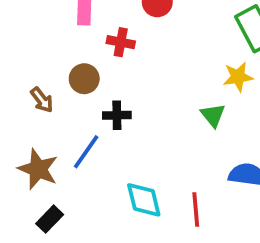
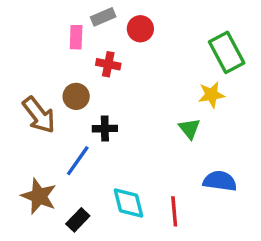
brown arrow: (42, 100) -> (39, 115), size x1.6
brown star: (38, 169) -> (39, 196), moved
black rectangle: (50, 219) -> (78, 220), moved

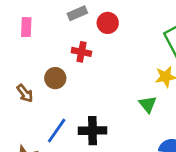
pink rectangle: (76, 37) -> (26, 27), moved
brown arrow: (39, 115) -> (25, 93), size x0.6
black cross: (105, 129) -> (93, 131), moved, size x1.4

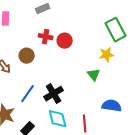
red circle: (108, 23) -> (65, 41), moved
black cross: (93, 131) -> (54, 94), turned -30

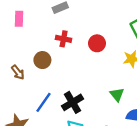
red circle: (65, 41) -> (97, 43), moved
green triangle: (94, 75) -> (117, 95), moved

